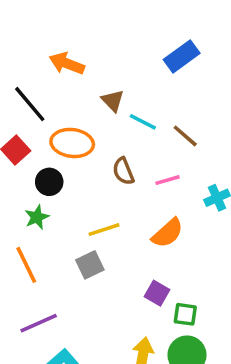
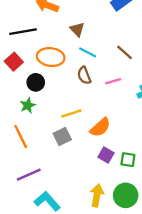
black line: (30, 104) -> (23, 32), turned -60
cyan line: (143, 122) -> (88, 52), moved
orange semicircle: (168, 233) -> (100, 127), moved
green square: (185, 314) -> (128, 160), moved

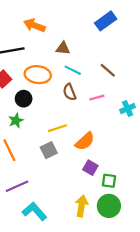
brown triangle: (77, 29) -> (63, 48), turned -40
green square: (128, 160) -> (109, 181), moved

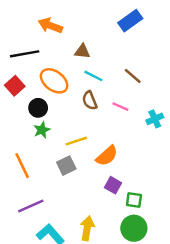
orange ellipse: (38, 75) -> (54, 81), turned 30
pink line: (97, 98) -> (120, 107), turned 40
green star: (16, 121) -> (42, 130), moved
yellow arrow: (82, 206) -> (87, 228), moved

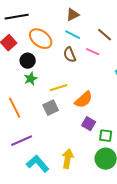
brown triangle: (82, 51) -> (73, 15), moved, turned -32
pink line: (120, 107) -> (93, 52), moved

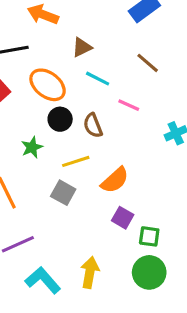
brown triangle: (73, 15) -> (82, 47), moved
brown line: (105, 35) -> (148, 63), moved
brown semicircle: (70, 55) -> (93, 125), moved
black circle: (28, 61) -> (60, 119), moved
gray square: (51, 108) -> (63, 193), turned -35

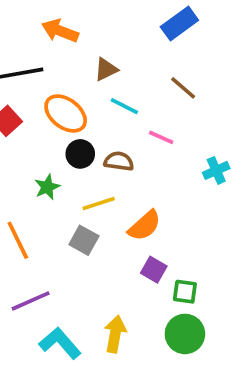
brown semicircle: (93, 125) -> (119, 161), turned 120

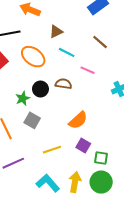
black circle: (80, 154) -> (40, 89), moved
yellow line: (99, 204) -> (52, 150), moved
gray square: (84, 240) -> (32, 120), moved
yellow arrow: (115, 334) -> (75, 182), moved
cyan L-shape: (60, 343) -> (48, 183), moved

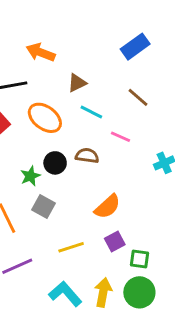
purple square: (83, 145) -> (115, 241), turned 32

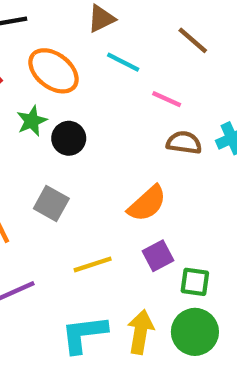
brown semicircle: (87, 156) -> (184, 143), moved
green star: (30, 176) -> (32, 121), moved
cyan L-shape: (65, 294) -> (84, 334), turned -56

